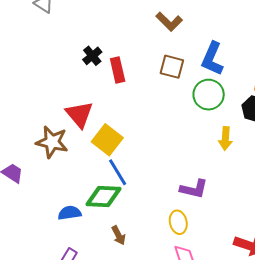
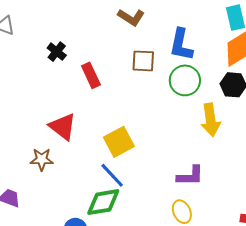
black cross: (92, 56) -> (57, 52), moved
yellow arrow: (225, 138) -> (211, 120), size x1.4
yellow square: (107, 140) -> (119, 142), moved, turned 36
brown star: (52, 142) -> (42, 159), size x0.7

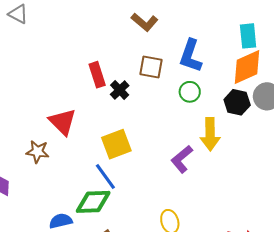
black cross: (57, 52) -> (120, 90), moved
green circle: (185, 80) -> (190, 92), size x0.7
purple L-shape: (190, 176) -> (182, 159), moved, turned 132

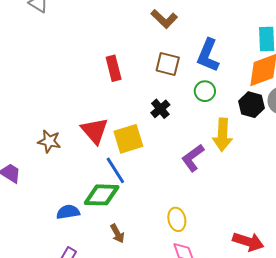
black cross: (120, 90) -> (160, 109), moved
red triangle: (63, 122) -> (95, 131), moved

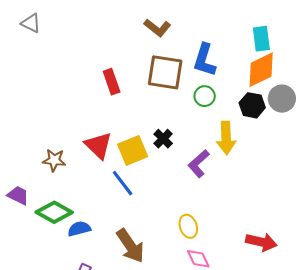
brown square: (168, 64) -> (165, 72), size x1.5
black cross: (160, 109) -> (163, 139), moved
green diamond: (102, 195) -> (54, 212), moved, turned 33
brown arrow: (117, 233) -> (130, 246), size x1.8

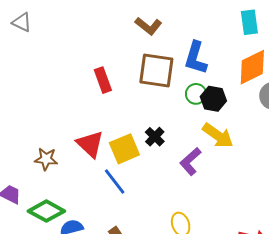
cyan rectangle: (261, 39) -> (249, 22), moved
black hexagon: (252, 105) -> (213, 99), moved
yellow arrow: (226, 138) -> (218, 136), turned -52

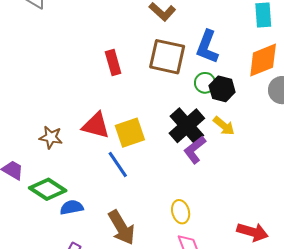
yellow arrow: (218, 136) -> (224, 126), size x0.7
black cross: (155, 137) -> (187, 126), moved, size x1.8
red triangle: (90, 144) -> (96, 125), turned -32

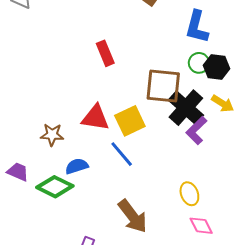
brown square: (167, 57) -> (163, 86), moved
blue semicircle: (72, 207) -> (77, 166), moved

